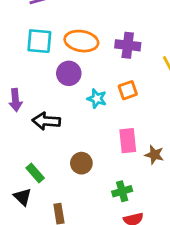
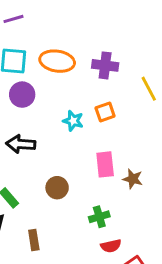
purple circle: (69, 73) -> (22, 95), moved

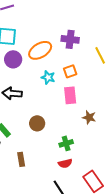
orange ellipse: (57, 61) -> (40, 50), moved, turned -40
pink rectangle: (105, 164) -> (70, 95), moved
red semicircle: (111, 246) -> (65, 163), moved

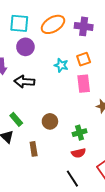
orange ellipse: (40, 50) -> (53, 24), moved
brown circle: (37, 123) -> (50, 121), moved

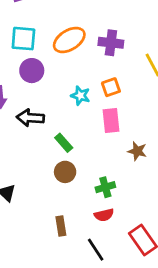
green rectangle: (16, 119) -> (64, 143), moved
brown rectangle: (34, 149) -> (61, 226), moved

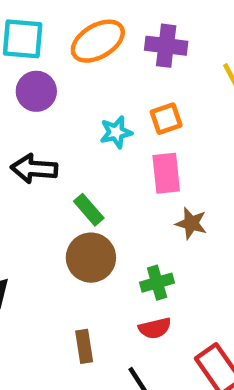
cyan star: (80, 96) -> (116, 132), turned -30
brown star: (137, 151) -> (191, 223), moved
brown circle: (65, 172) -> (91, 258), size x1.4

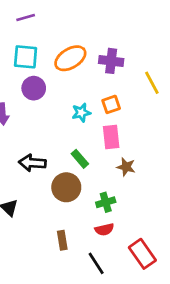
black arrow: (34, 169) -> (32, 163), moved
green rectangle: (89, 210) -> (80, 159), moved

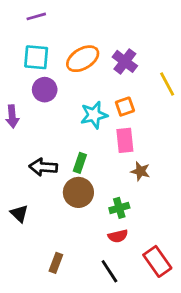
purple cross: (111, 61) -> (125, 61), turned 30
cyan star: (81, 113) -> (94, 115), size x1.4
green rectangle: (80, 159) -> (80, 163), moved, turned 60
brown rectangle: (62, 240) -> (56, 263), moved, turned 30

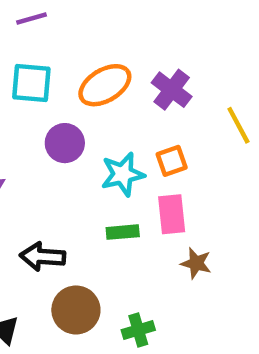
purple circle: (45, 90) -> (65, 143), moved
green rectangle: (80, 163) -> (123, 232), moved, turned 66
brown circle: (78, 192) -> (76, 310), moved
green cross: (119, 208) -> (138, 330), moved

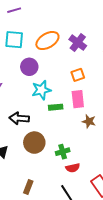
cyan star: (123, 174) -> (41, 90), moved

